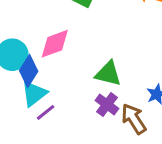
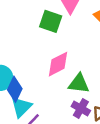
pink diamond: (55, 44) -> (58, 64), moved

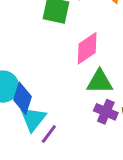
pink diamond: (58, 64) -> (87, 48), moved

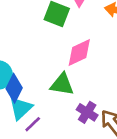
green triangle: (100, 82) -> (62, 84), moved

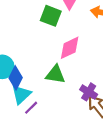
purple cross: (87, 112) -> (89, 92), moved

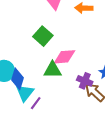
green square: (51, 16) -> (43, 36), moved, turned 30
pink diamond: (70, 48) -> (65, 57), moved, turned 30

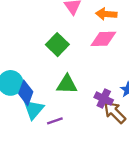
pink diamond: (65, 57) -> (103, 39), moved
purple line: (36, 103) -> (55, 121), moved, turned 32

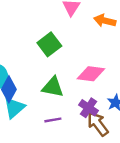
pink diamond: (103, 39) -> (91, 74), moved
purple line: (55, 121) -> (53, 120), moved

